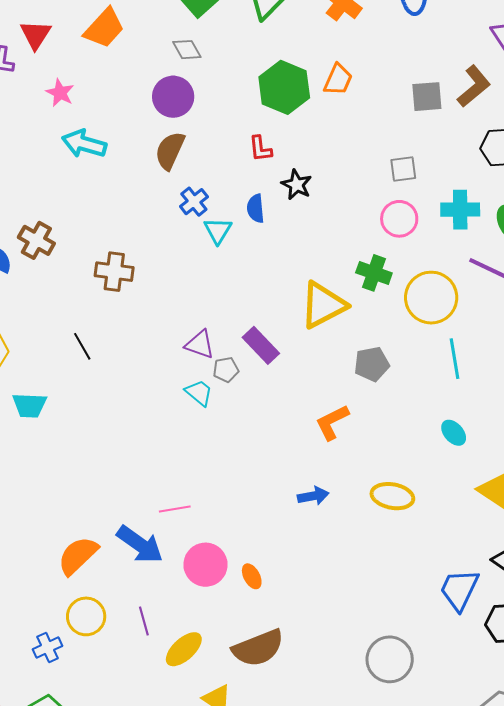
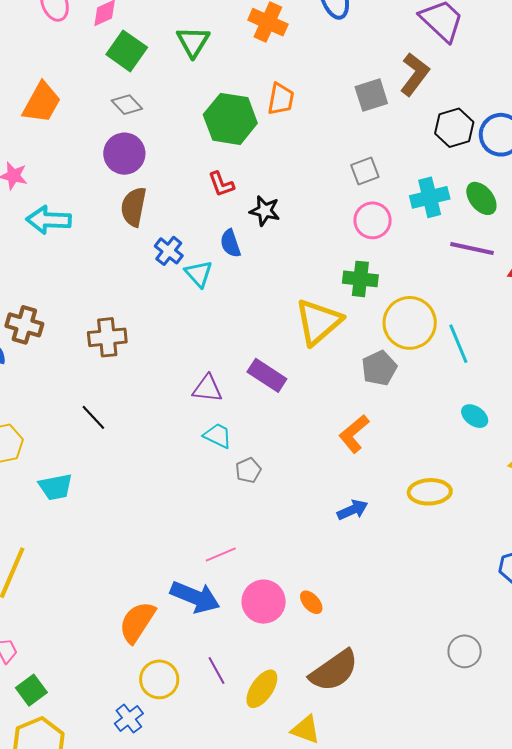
yellow circle: (431, 298) -> (410, 323), moved
gray pentagon: (226, 370) -> (248, 470), moved
gray circle: (390, 659) -> (465, 651), size x0.7

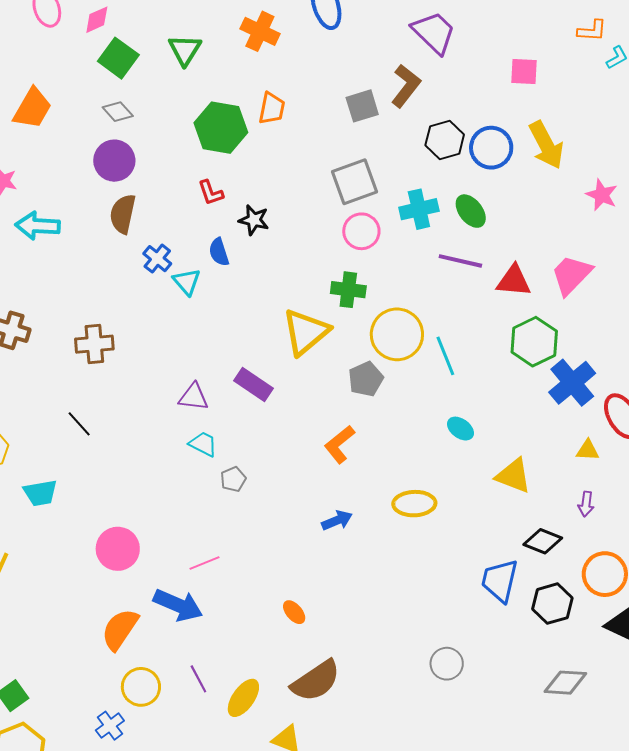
gray square: (365, 171) -> (355, 182), size x1.6
pink circle: (264, 602) -> (118, 549), moved

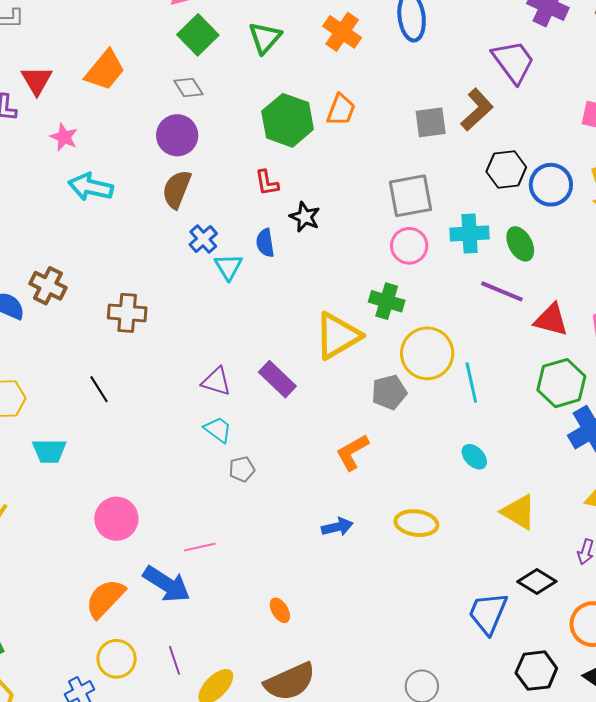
black hexagon: (552, 604) -> (536, 671), moved

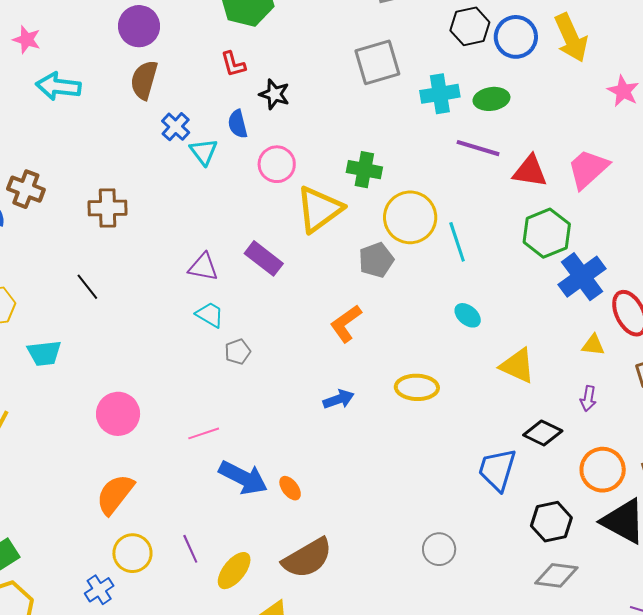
green ellipse: (520, 244) -> (491, 99), turned -64
pink circle: (409, 246) -> (277, 164), moved
blue arrow: (167, 584) -> (243, 478), moved

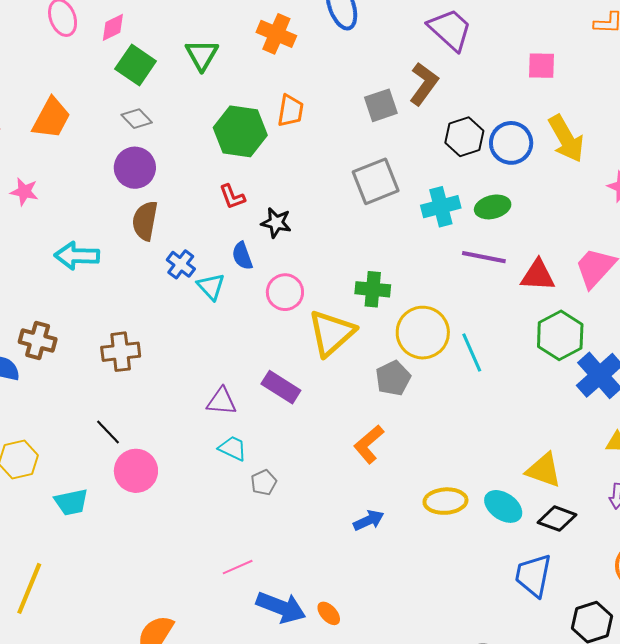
cyan arrow: (58, 86) -> (77, 256), moved
cyan ellipse: (468, 315) -> (503, 506), moved, size x1.4
pink circle: (118, 414) -> (136, 471), moved
black diamond: (543, 433) -> (557, 519), moved

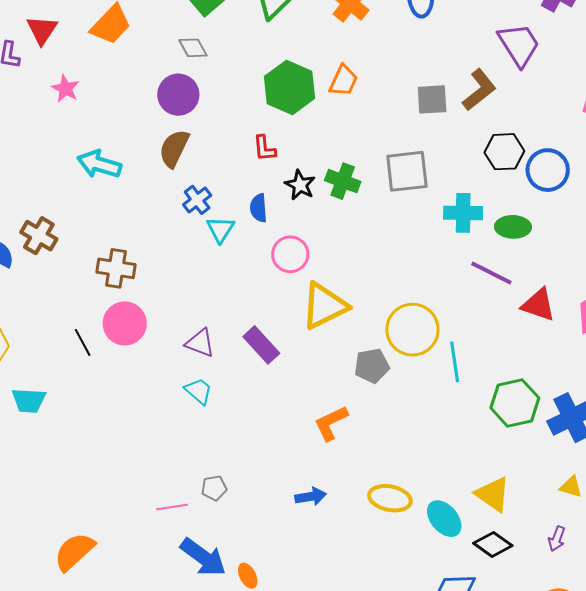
green cross: (373, 289) -> (343, 181), moved
green hexagon: (560, 335) -> (515, 403), moved
pink circle: (136, 471) -> (125, 323), moved
gray pentagon: (264, 482) -> (214, 488), moved

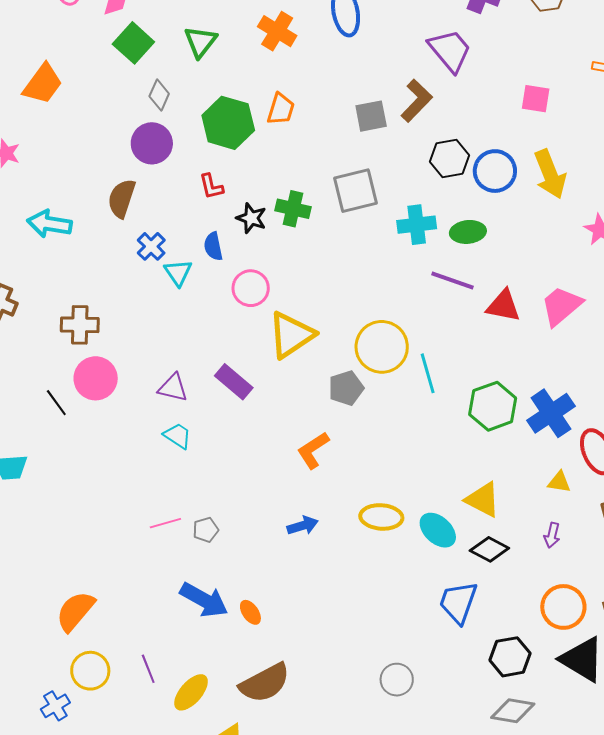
gray diamond: (193, 48) -> (159, 95), moved, turned 60
purple circle: (178, 95) -> (152, 143), moved
pink line: (172, 507) -> (165, 523), moved

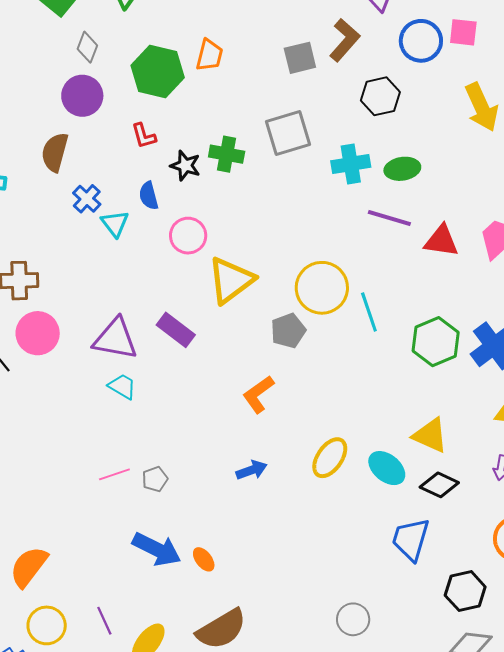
blue circle: (495, 171) -> (421, 41), moved
purple triangle: (173, 388) -> (115, 339), size x1.5
yellow ellipse: (381, 517) -> (330, 458), turned -57

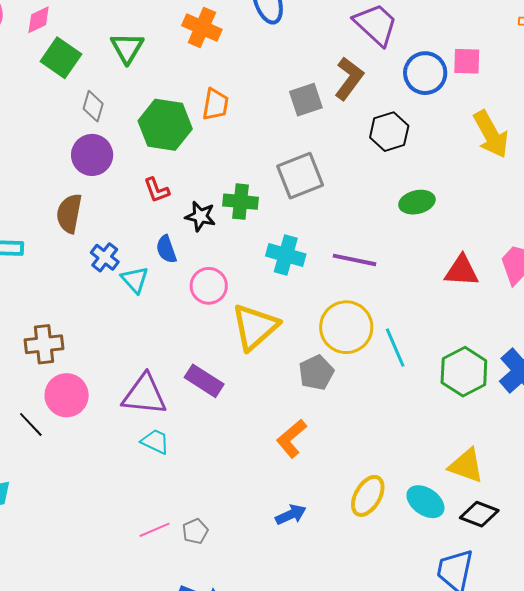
cyan cross: (351, 164) -> (286, 255), moved, turned 30
purple line: (389, 218) -> (354, 260), moved

